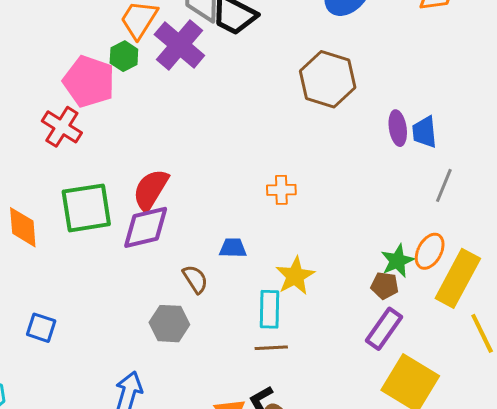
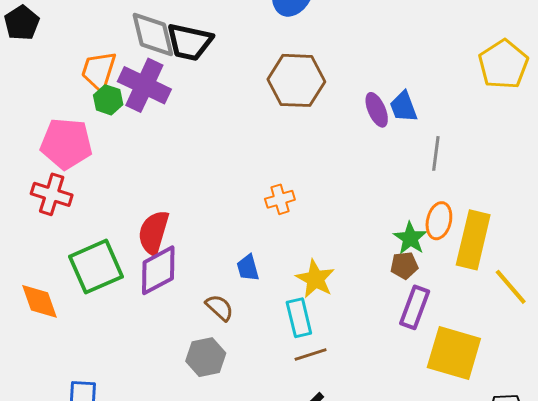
green hexagon: (124, 56) -> (108, 100), moved
blue trapezoid: (233, 248) -> (248, 268), turned -92

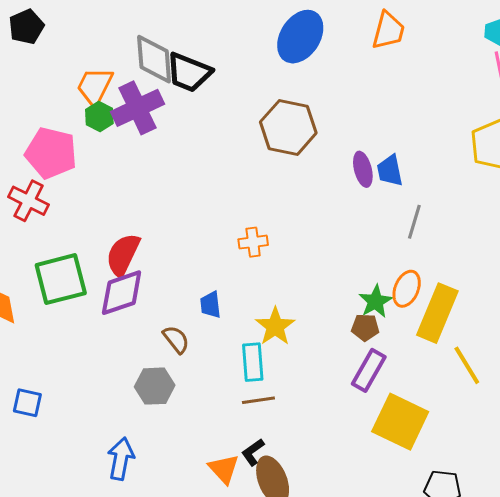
purple cross: (144, 85) -> (137, 108), turned 30

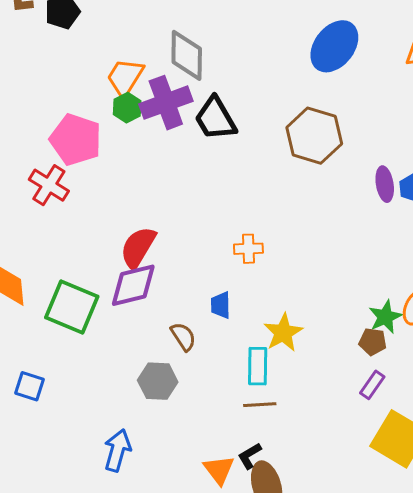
black trapezoid: (189, 72) -> (215, 119), moved, turned 33
orange cross: (253, 242) -> (248, 249), moved
green square: (61, 279) -> (72, 307), moved, turned 32
purple rectangle: (369, 370) -> (372, 385), size x0.7

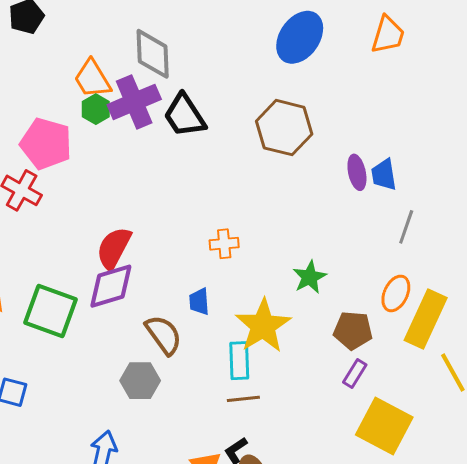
orange trapezoid: (125, 77) -> (92, 79), turned -60
green star: (385, 317) -> (310, 277), moved
yellow star: (283, 333) -> (263, 326), size x1.4
brown semicircle: (183, 337) -> (163, 335), size x1.4
brown pentagon: (373, 342) -> (353, 330), size x1.4

